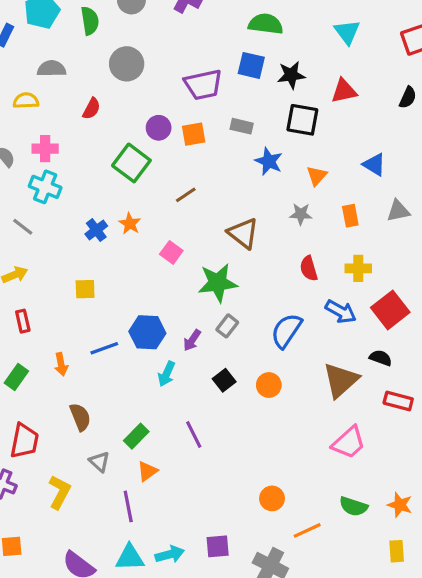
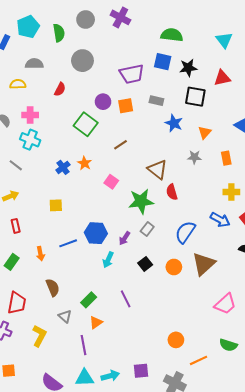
red semicircle: (309, 268) -> (172, 192), moved
brown triangle: (341, 380) -> (204, 264), moved

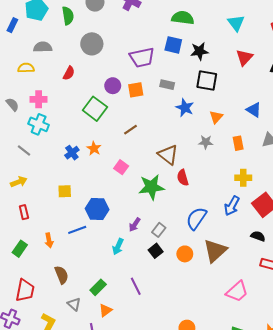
red triangle: (222, 78) -> (244, 57), moved, turned -36
blue arrow: (220, 220) -> (232, 206), turned 90
gray rectangle: (147, 229) -> (159, 230), moved
blue hexagon: (96, 233) -> (97, 209), moved

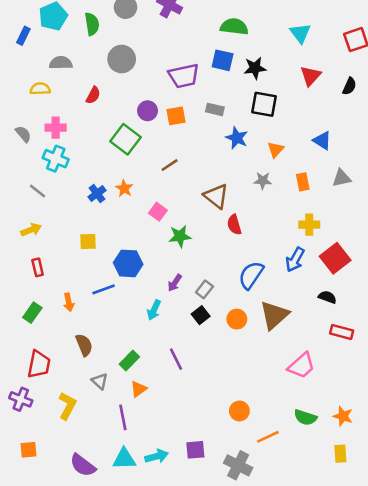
green star: (151, 187) -> (180, 236), moved, size x0.7

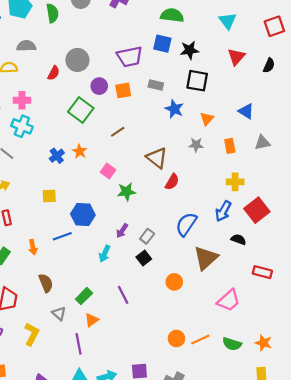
gray circle: (122, 59) -> (77, 60), moved
red semicircle: (234, 225) -> (172, 182), turned -133
black semicircle: (327, 297) -> (238, 239), moved
orange circle: (237, 319) -> (174, 282), moved
orange line: (268, 437) -> (200, 340), moved

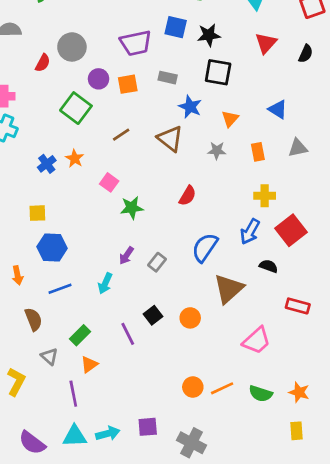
brown triangle: (157, 158) -> (170, 139), moved
blue hexagon: (83, 214) -> (52, 248), moved
blue line: (62, 236) -> (60, 289), moved
black square: (144, 258) -> (153, 315), moved

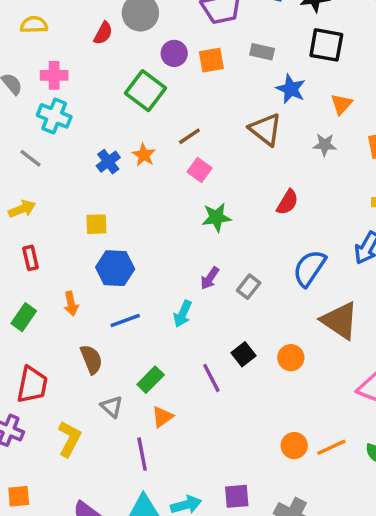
brown line: (121, 135) -> (189, 136), moved
pink square: (109, 182) -> (200, 170), moved
brown triangle: (229, 289) -> (340, 320), turned -44

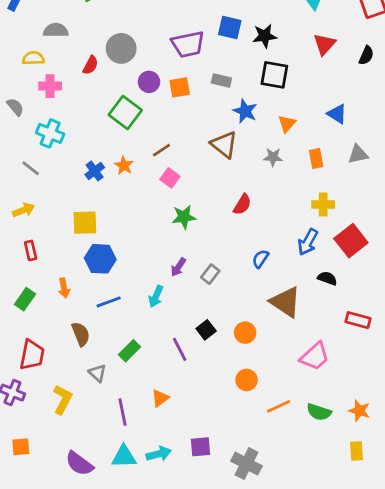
pink cross: (54, 75) -> (50, 86), moved
yellow square: (96, 224) -> (85, 223), size x1.4
blue semicircle: (309, 268) -> (260, 259), size x0.6
orange triangle: (162, 417) -> (160, 398), moved
orange circle: (294, 446) -> (246, 380), moved

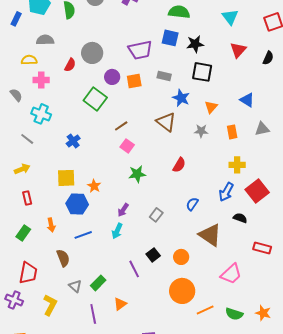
orange star: (124, 165) -> (94, 186), moved
purple arrow: (178, 267) -> (123, 210), moved
green rectangle: (129, 351) -> (98, 283), moved
orange circle: (246, 380) -> (182, 291), size x1.6

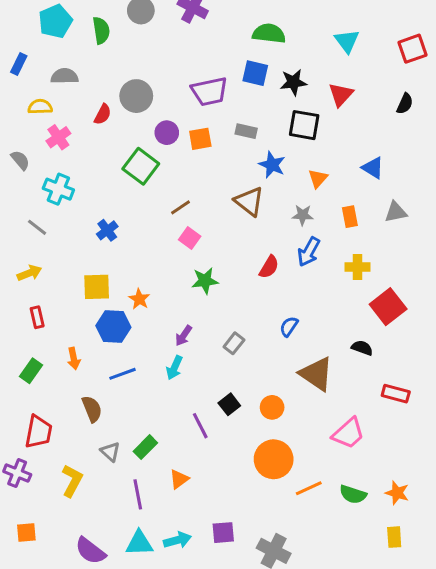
blue rectangle: (16, 19) -> (19, 64), moved
red triangle: (238, 50) -> (341, 95), moved
pink cross: (41, 80) -> (58, 137), turned -35
blue arrow: (226, 192) -> (309, 252), moved

